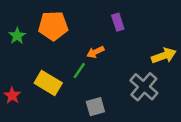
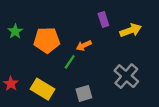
orange pentagon: (53, 26) -> (47, 40), moved
yellow arrow: (164, 56) -> (131, 30), moved
yellow rectangle: (48, 83) -> (42, 89), moved

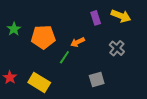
yellow arrow: (131, 30) -> (121, 16), moved, turned 42
gray cross: (126, 76) -> (117, 48), moved, size x0.7
gray square: (84, 93) -> (97, 79), moved

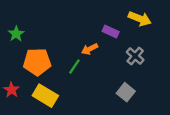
purple rectangle: (96, 18) -> (111, 31), moved, turned -48
orange pentagon: (43, 37) -> (37, 62), moved
gray square: (97, 79) -> (126, 92), moved, turned -35

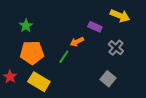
green star: (16, 34) -> (26, 26), moved

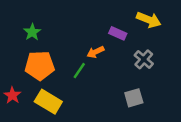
gray square: (108, 79) -> (134, 98), turned 35

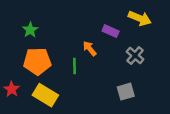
orange arrow: (95, 52) -> (90, 49), turned 77
green line: (79, 71) -> (74, 66), turned -35

